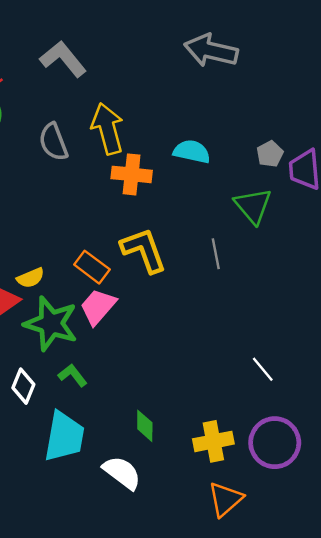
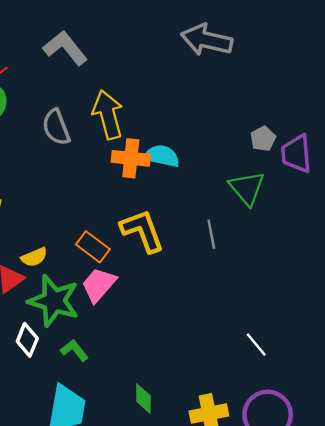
cyan semicircle: (192, 152) -> (162, 156), moved
white diamond: (23, 386) -> (27, 340), moved

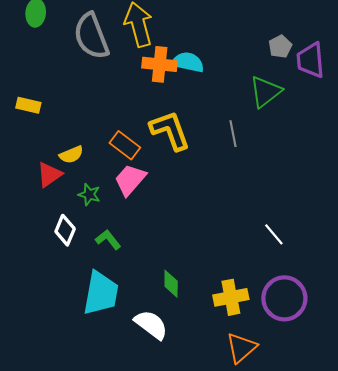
gray semicircle: (56, 127) -> (91, 36), size x1.4
green triangle: (247, 188) -> (266, 92), turned 32
green star: (54, 301) -> (89, 194), size x0.5

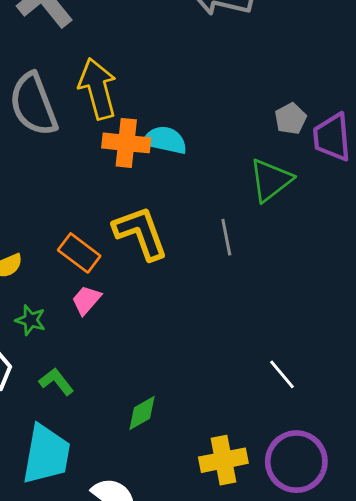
pink trapezoid: (130, 180) -> (86, 300), size x0.7
green diamond: (171, 284) -> (142, 413), moved, turned 60

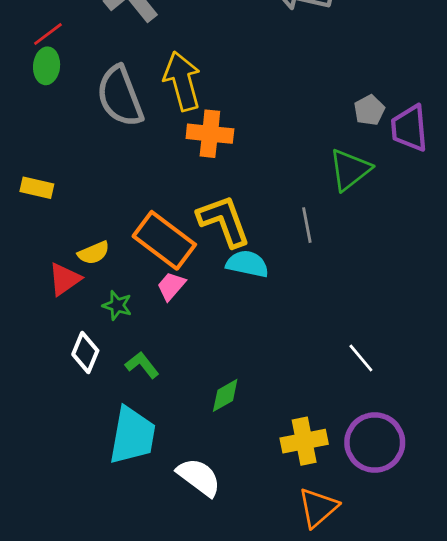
cyan semicircle: (165, 140) -> (247, 264), moved
orange rectangle: (79, 253) -> (164, 240), size x1.5

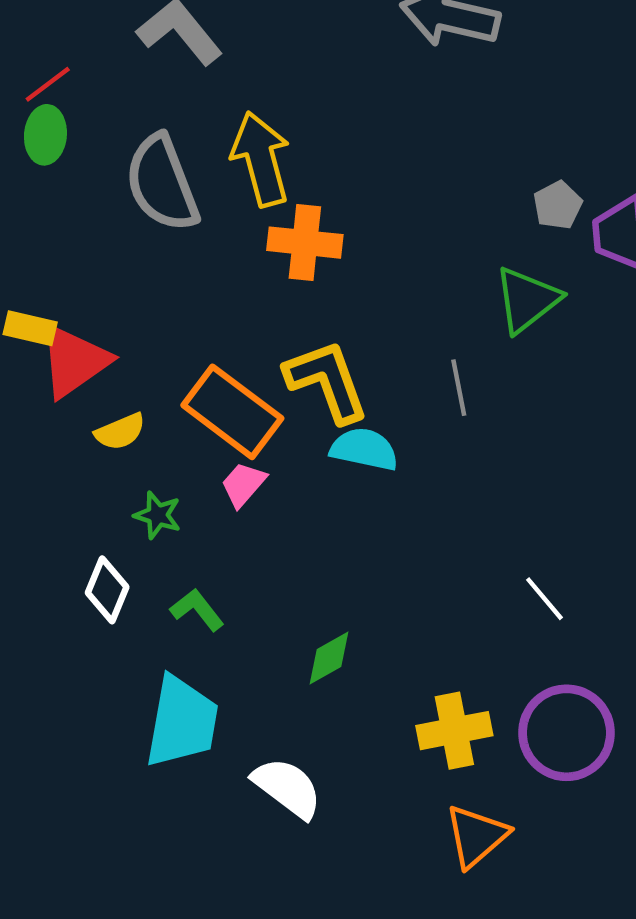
red triangle: (65, 279) -> (74, 361), moved, size x1.4

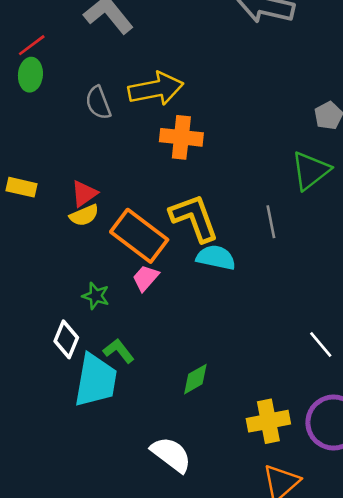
yellow arrow: (261, 159) -> (156, 89), turned 94
gray semicircle: (162, 183) -> (98, 103), size x0.6
red triangle: (74, 361) -> (84, 194), moved, size x0.6
yellow semicircle: (120, 432) -> (84, 215), moved
cyan trapezoid: (182, 722) -> (96, 380), moved

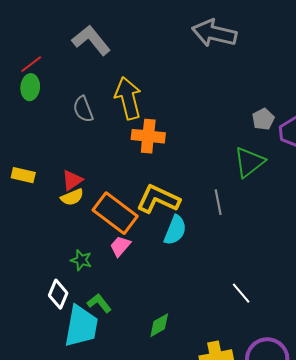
yellow arrow: (156, 89) -> (128, 98), turned -93
yellow L-shape: (194, 218) -> (158, 199), turned -45
cyan semicircle: (216, 258) -> (175, 230), turned 100
white line: (321, 344) -> (241, 293), moved

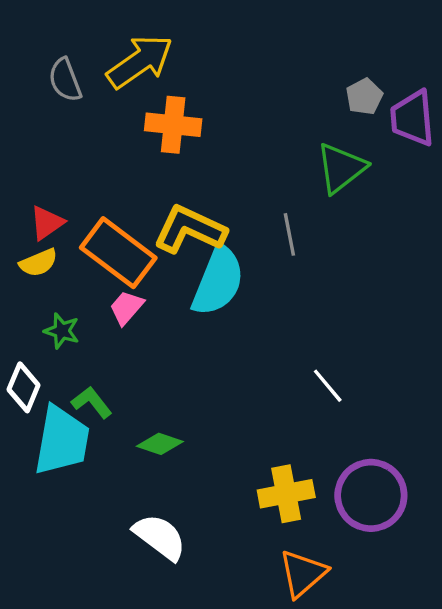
yellow arrow: (128, 98) -> (140, 62), turned 69
red triangle: (72, 180) -> (47, 223), moved
yellow semicircle: (72, 197) -> (38, 263), moved
cyan semicircle: (175, 230) -> (218, 281), size x1.4
green diamond: (159, 325) -> (160, 444), moved, turned 48

